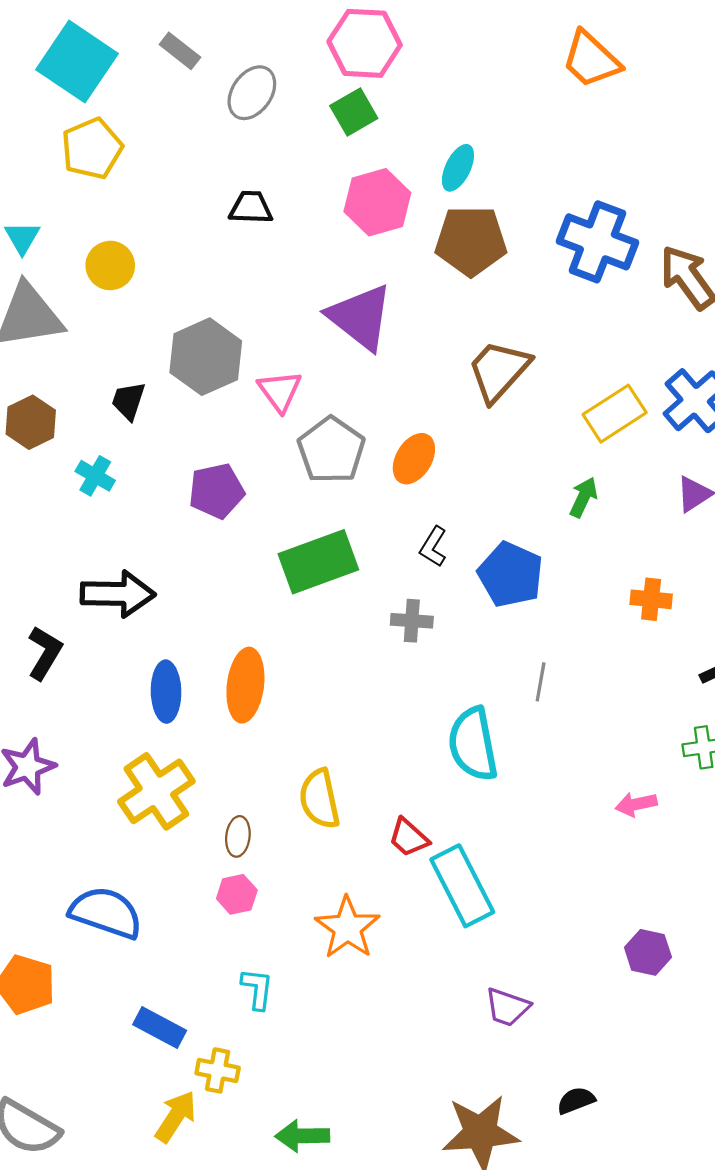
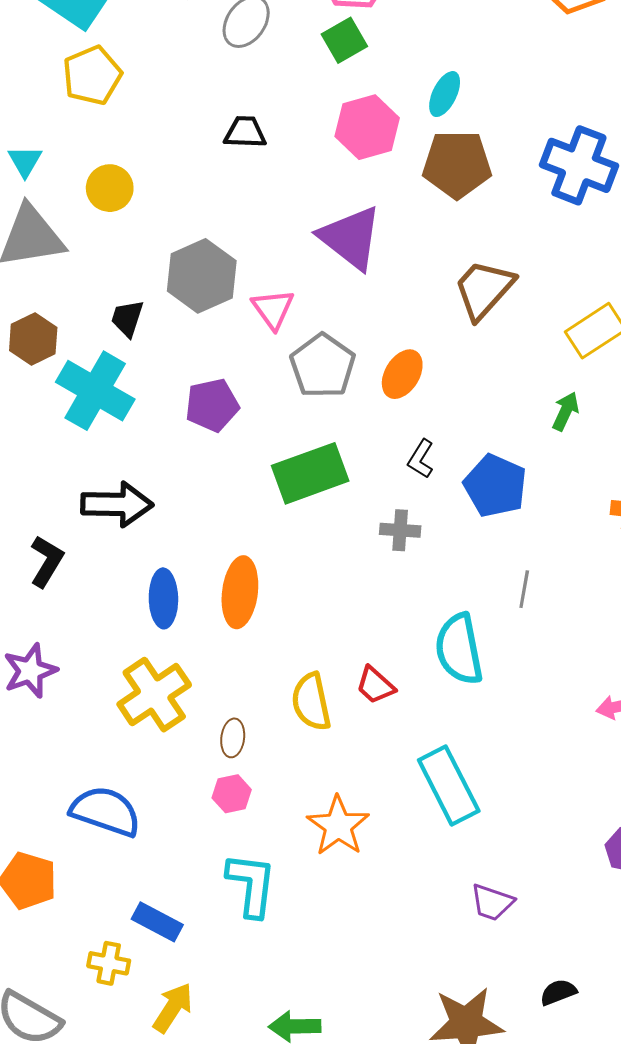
cyan cross: (95, 476) -> (95, 391), size x2.0
red trapezoid: (409, 838) -> (375, 685), moved
cyan L-shape: (257, 989) -> (251, 885), size x1.6
yellow cross: (218, 1070) -> (109, 963), moved

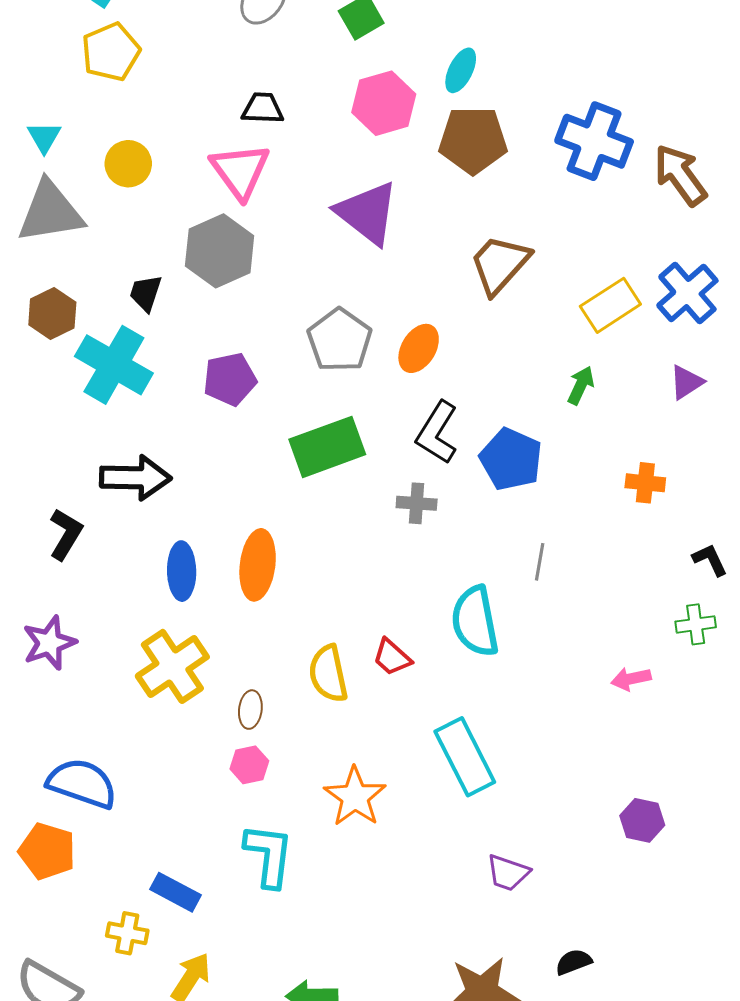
pink triangle: (273, 309) -> (240, 171), moved, size x1.4
black L-shape: (421, 459) -> (437, 433), size x1.6
blue semicircle: (106, 811) -> (82, 783), moved

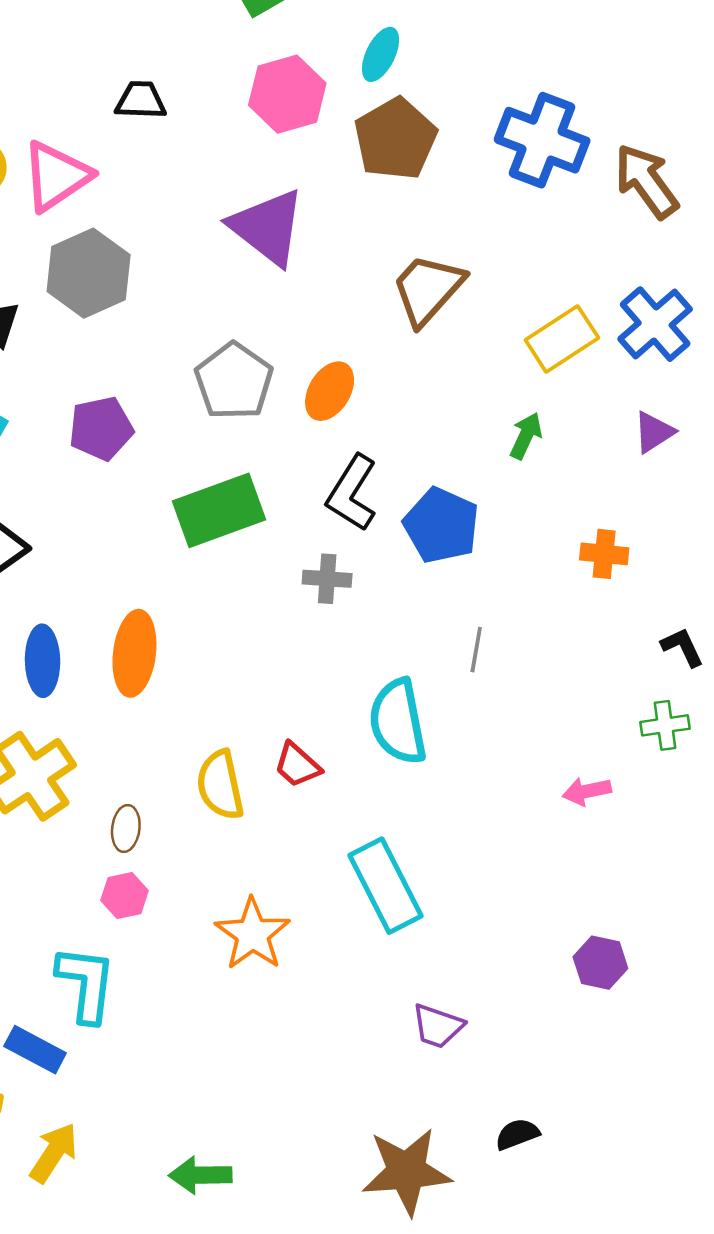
brown pentagon: (473, 140) -> (395, 139), turned -30
pink triangle: (240, 171) -> (56, 176), moved, turned 32
cyan L-shape: (269, 855) -> (86, 984), moved

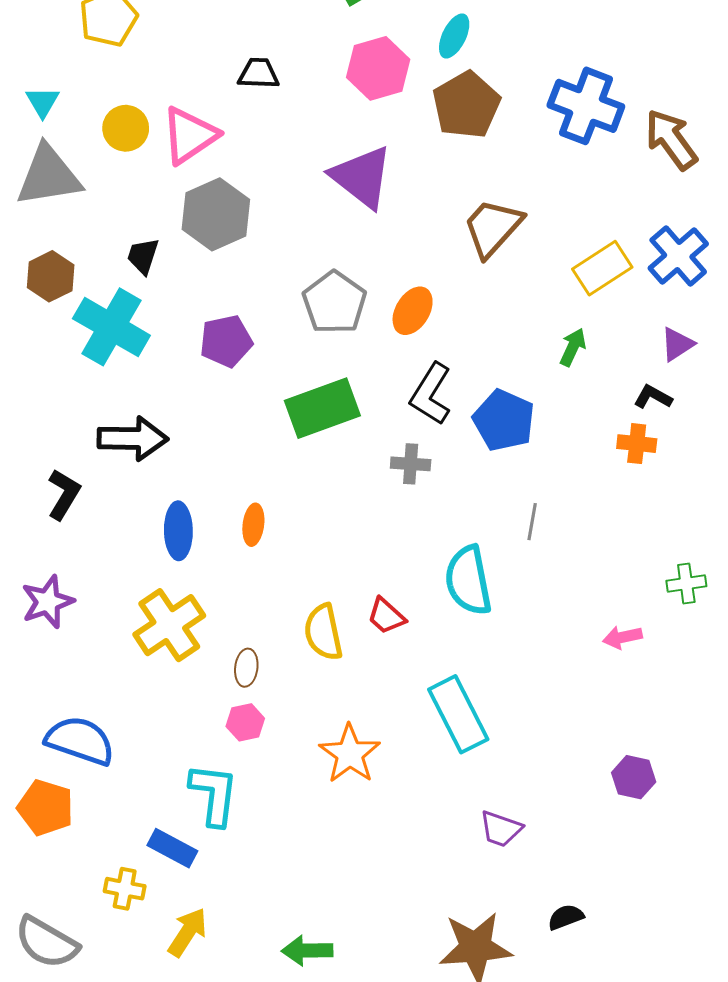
black L-shape: (682, 647) -> (653, 397), moved, turned -36
orange ellipse: (134, 653) -> (253, 525), size x0.6

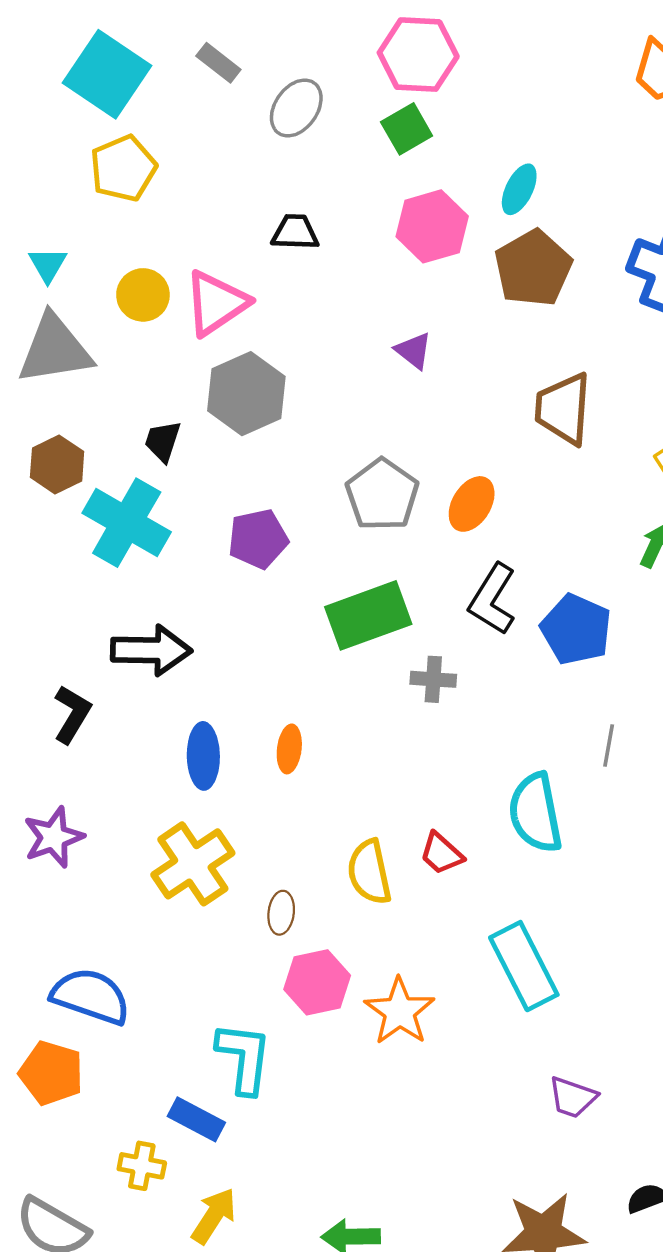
purple triangle: (362, 177) -> (414, 351), size x0.5
brown trapezoid: (493, 228) -> (563, 409), turned -38
gray cross: (411, 464) -> (433, 679), moved
pink hexagon: (245, 722) -> (317, 982), moved, size x1.5

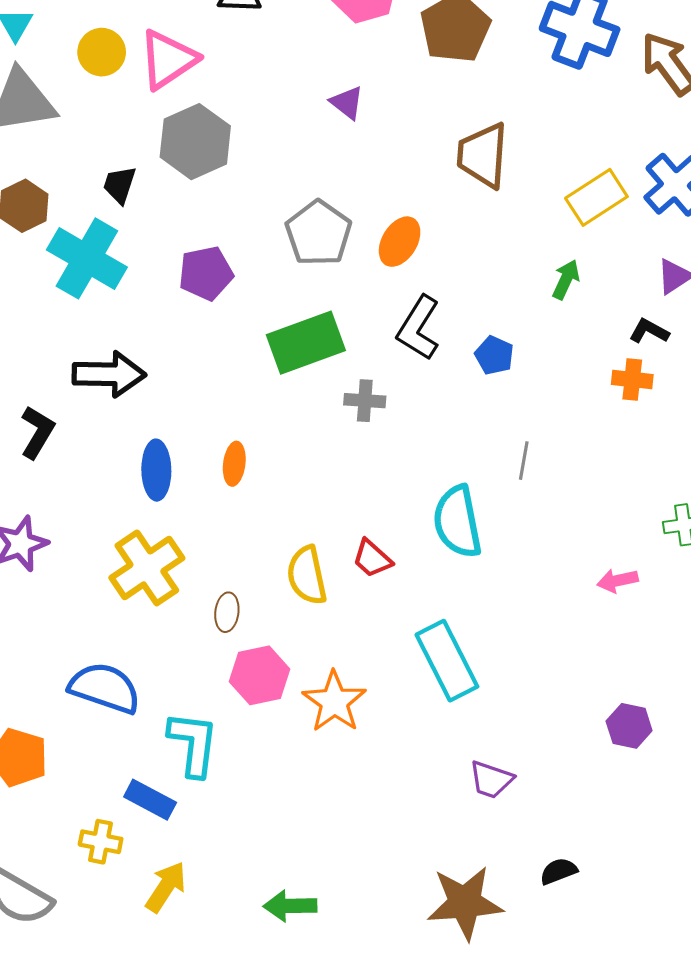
blue pentagon: (576, 629) -> (494, 355), size x0.6
blue semicircle: (91, 996) -> (105, 688), moved

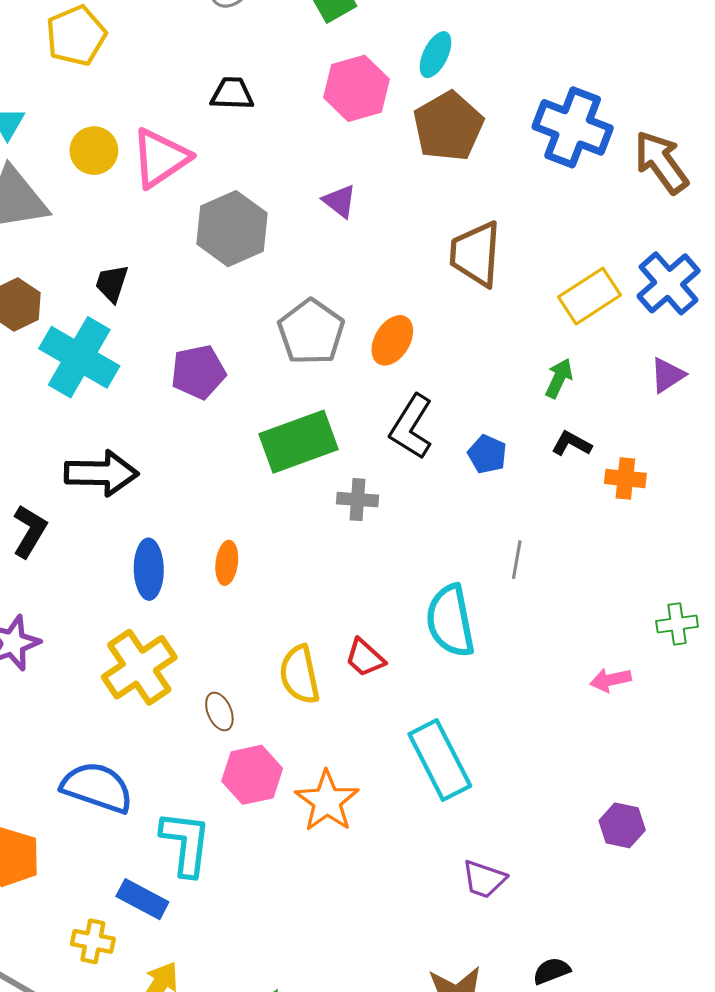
gray hexagon: (195, 142) -> (232, 229), moved
black L-shape: (649, 331) -> (572, 444), moved
brown ellipse: (227, 612) -> (219, 711), turned -30

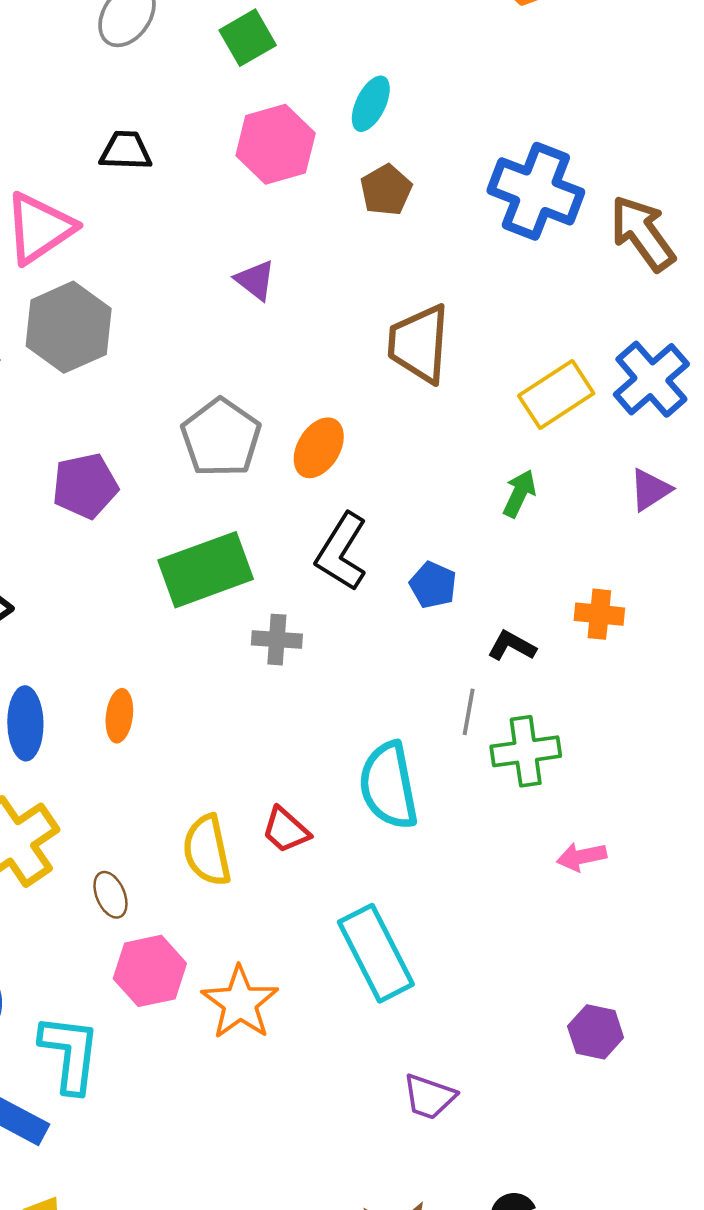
brown pentagon: (448, 126) -> (386, 190), size x0.6
gray hexagon: (232, 229) -> (69, 327), moved
black L-shape: (572, 444) -> (512, 646), moved
green cross: (677, 624) -> (526, 751), moved, size x1.4

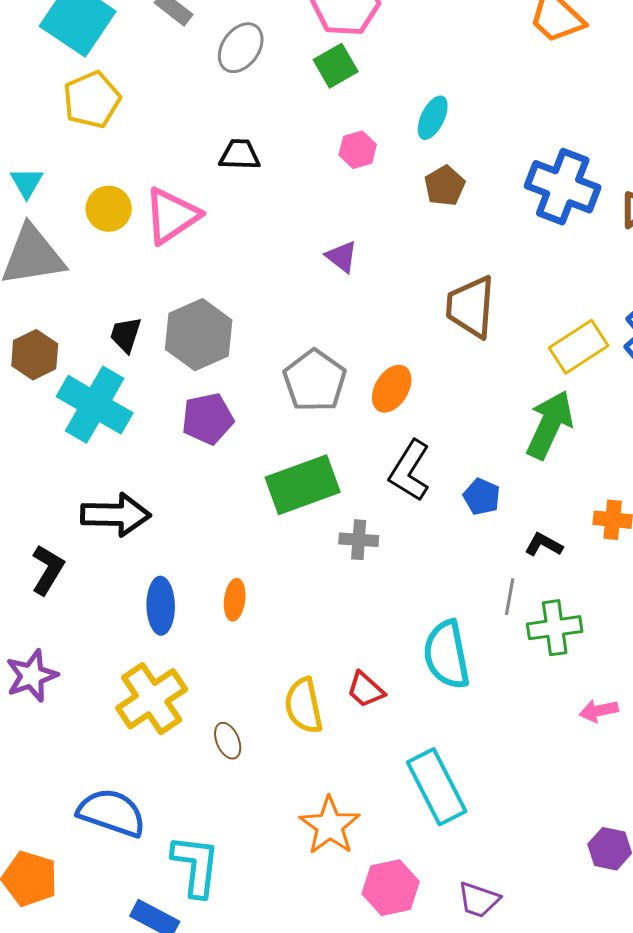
pink hexagon: (276, 144) -> (358, 150), size x0.6
gray hexagon: (69, 327) -> (199, 335), moved
green arrow: (519, 494) -> (550, 425), size x1.8
pink hexagon: (150, 971) -> (391, 888), moved

